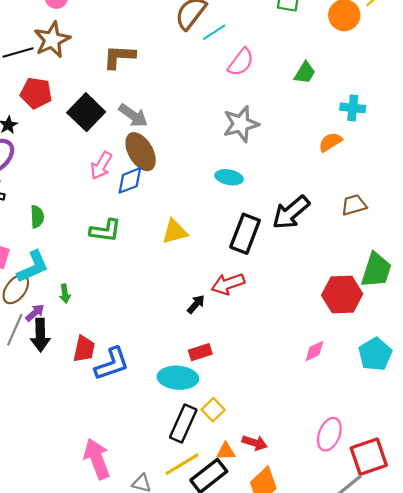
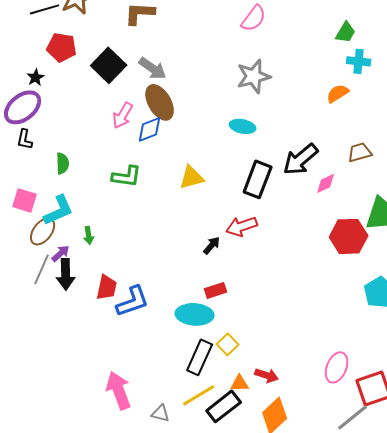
green trapezoid: (305, 73) -> (346, 32), moved
pink diamond: (314, 351) -> (326, 183), moved

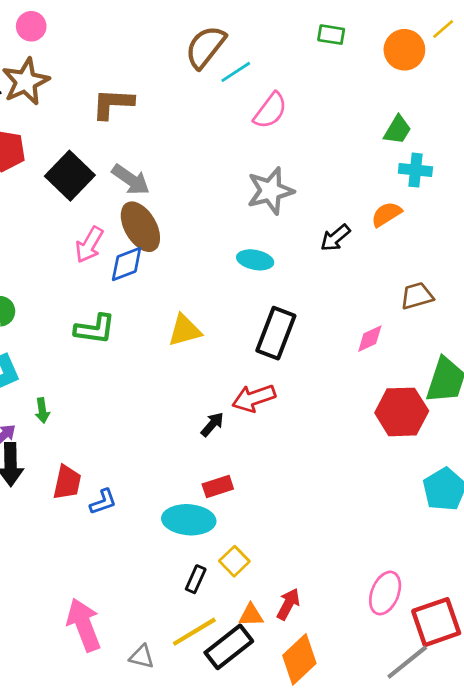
black arrow: (301, 159) -> (335, 238), moved, size x0.6
blue L-shape: (133, 301) -> (103, 502), size x0.6
black rectangle: (200, 357) -> (196, 579), size x0.6
red arrow: (267, 375) -> (288, 604), turned -80

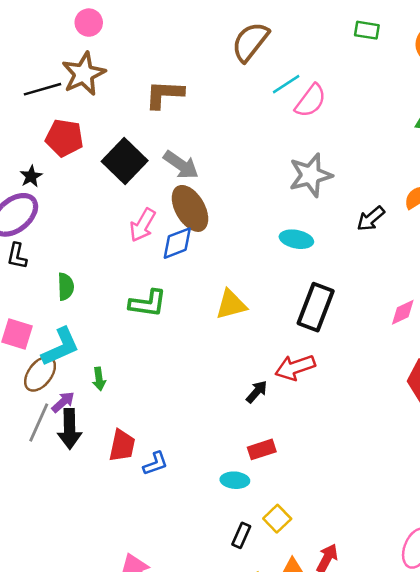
cyan line: (236, 72) -> (286, 84), moved
cyan ellipse: (189, 520) -> (235, 480), size x0.6

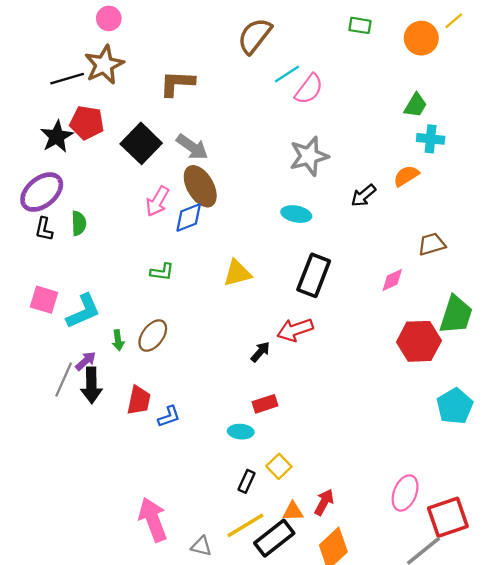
black star: (31, 176) -> (57, 136), moved, size x1.6
green semicircle: (66, 287) -> (79, 223), moved
green L-shape: (148, 303) -> (162, 272), size x0.7
brown ellipse: (40, 374) -> (153, 336), moved

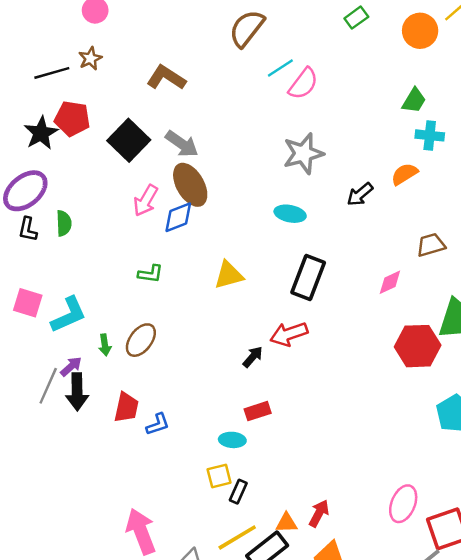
green rectangle: (360, 25) -> (356, 18), turned -45
brown star: (104, 65) -> (90, 58), size x0.6
brown L-shape: (177, 83) -> (166, 78), turned 30
yellow square: (279, 466) -> (219, 476), moved, turned 30

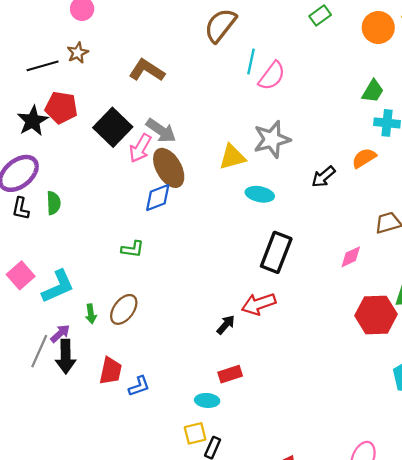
cyan line: (280, 68) -> (251, 62), turned -45
pink arrow: (146, 200) -> (140, 148), moved
yellow triangle: (229, 275) -> (232, 157), moved
pink square: (28, 303) -> (21, 275), turned 32

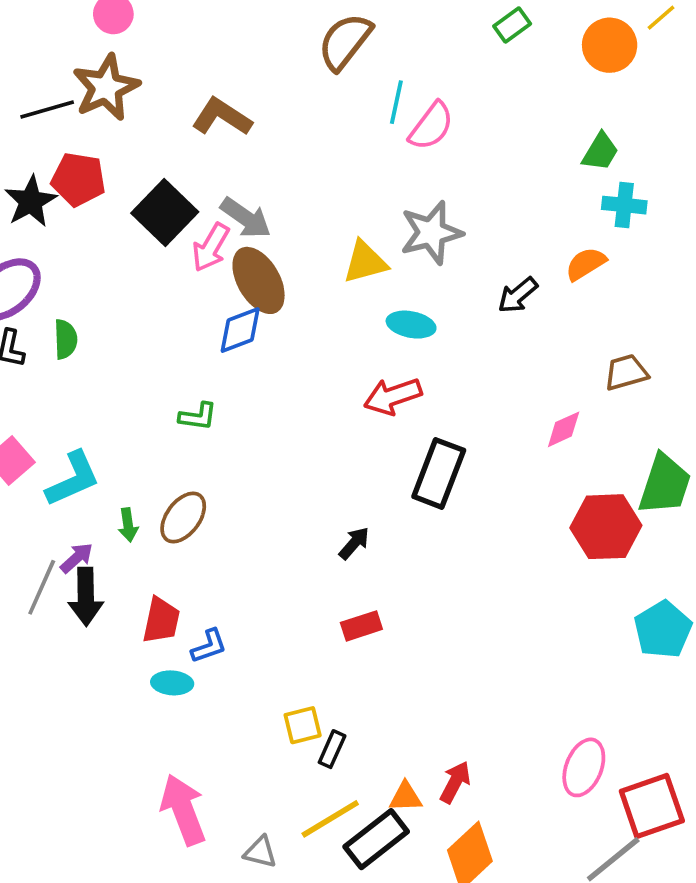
brown star: (78, 53) -> (106, 87), size x1.8
black rectangle: (276, 252) -> (439, 473), moved
red arrow: (259, 304) -> (393, 396), moved
cyan ellipse: (207, 400) -> (172, 683), moved

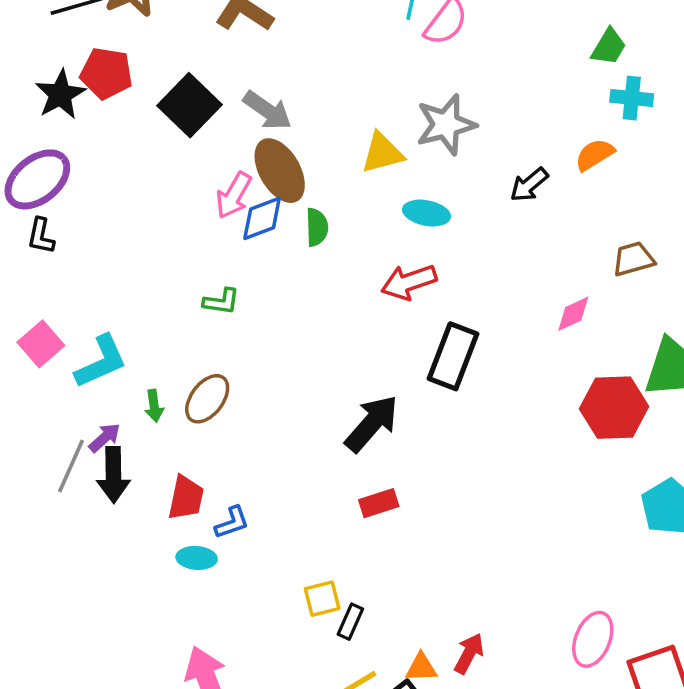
pink arrow: (211, 247) -> (234, 195), moved
green semicircle: (66, 339) -> (317, 227), moved
black arrow: (354, 543) -> (372, 424), size x1.8

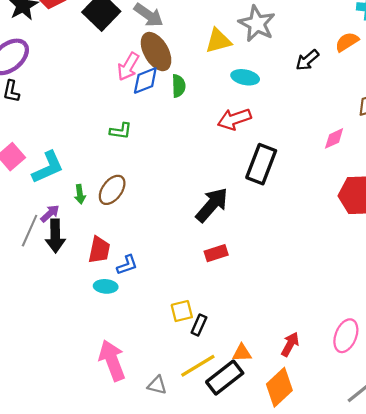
gray star: (446, 125) -> (257, 24), turned -30
red arrow: (469, 653) -> (290, 344), moved

